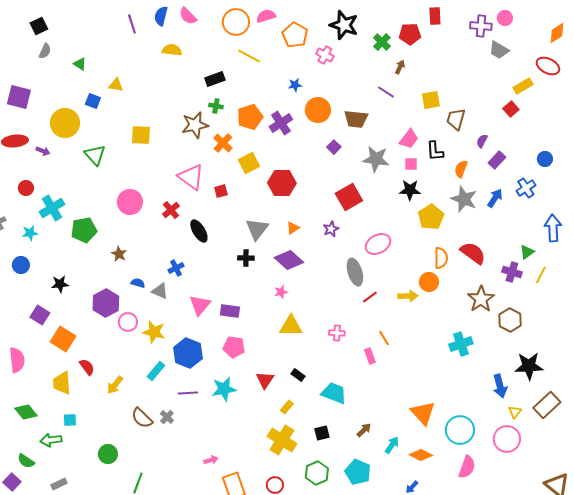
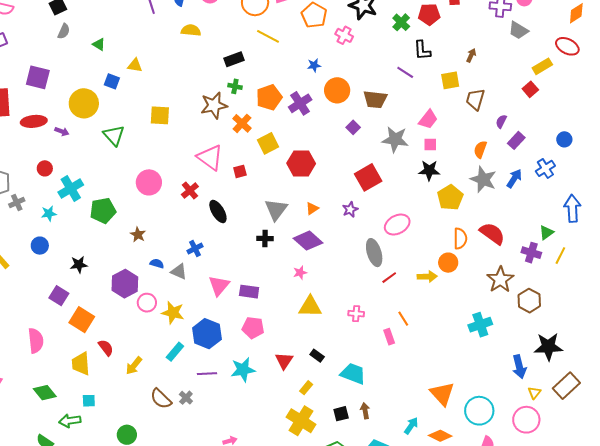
brown arrow: (400, 67) -> (471, 55), moved
black L-shape: (435, 151) -> (422, 50), moved
brown arrow: (364, 430) -> (365, 411), moved, turned -56

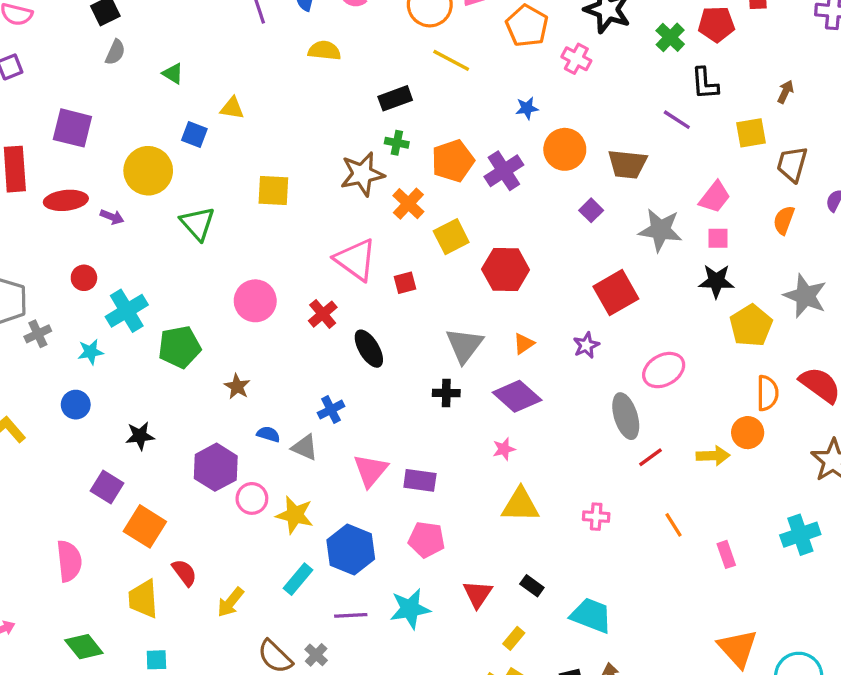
orange semicircle: (480, 149) -> (784, 220), moved
pink rectangle: (389, 337) -> (726, 554), moved

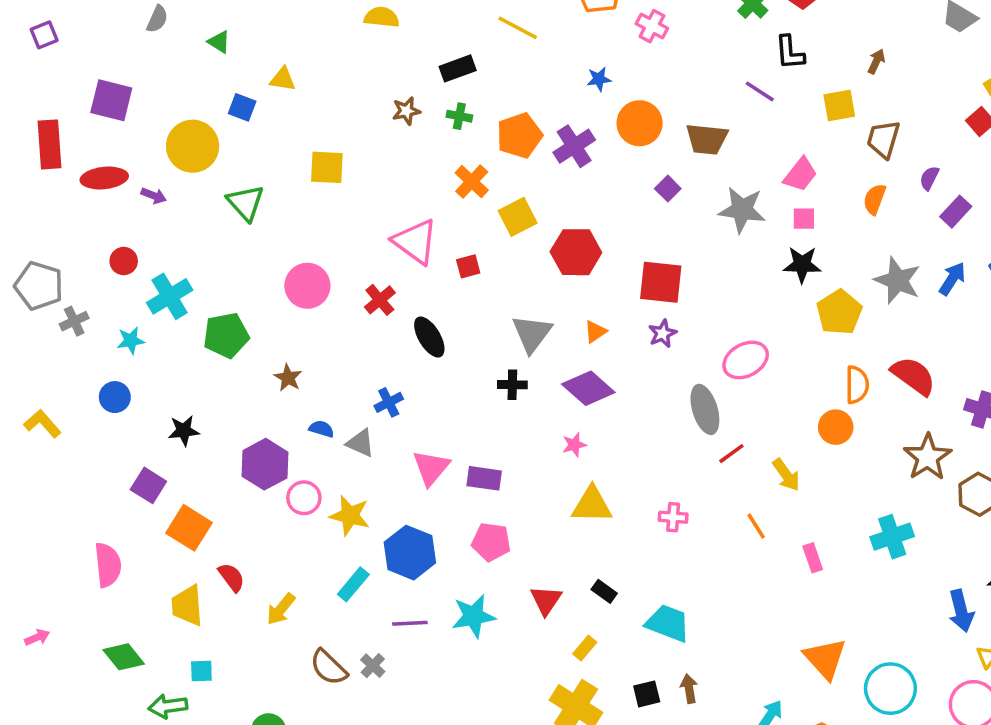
brown star: (362, 174) -> (406, 111), moved, size x0.6
red square: (616, 293) -> (661, 282), moved, turned 36
yellow arrow: (713, 456) -> (786, 475), moved, turned 56

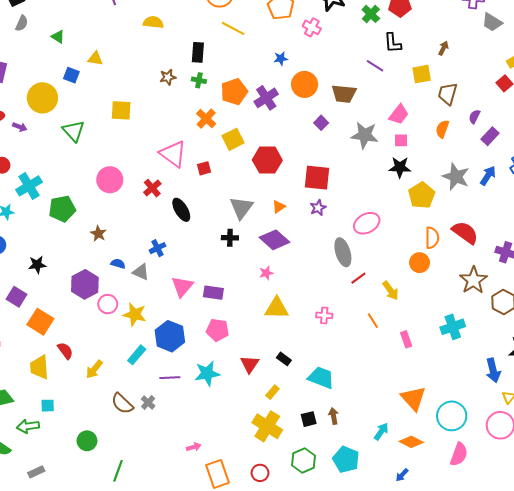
black rectangle: (458, 68) -> (198, 52), turned -66

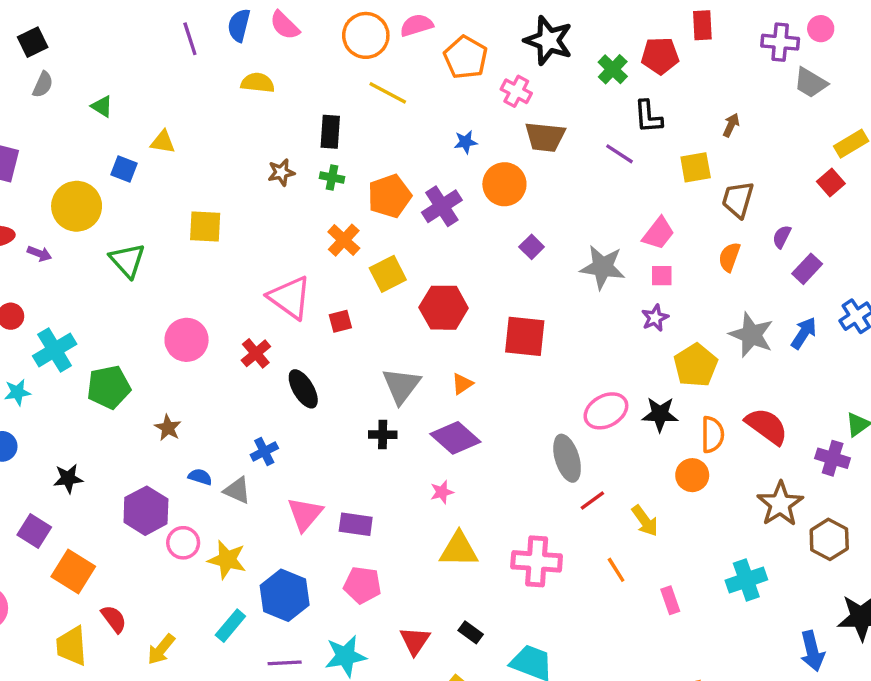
brown trapezoid: (344, 94) -> (545, 137), moved
black star: (400, 167) -> (660, 414), moved
purple star: (318, 208) -> (655, 318), moved
pink cross: (324, 315) -> (537, 561), size x1.8

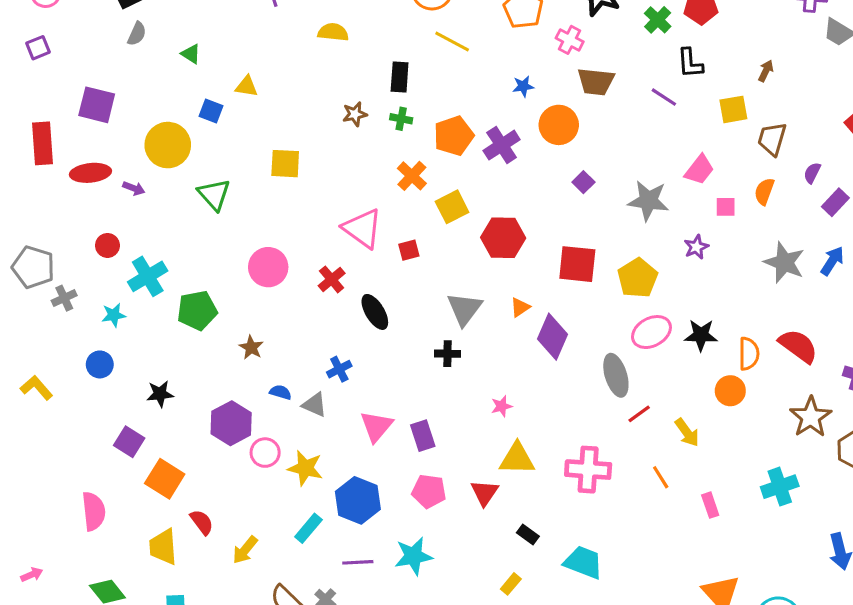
pink square: (662, 276) -> (726, 207), moved
yellow pentagon: (696, 365) -> (638, 278), moved
purple diamond: (455, 438) -> (553, 337), moved, turned 72
purple rectangle: (356, 524) -> (423, 436), turned 64
red triangle: (415, 641) -> (485, 493), moved

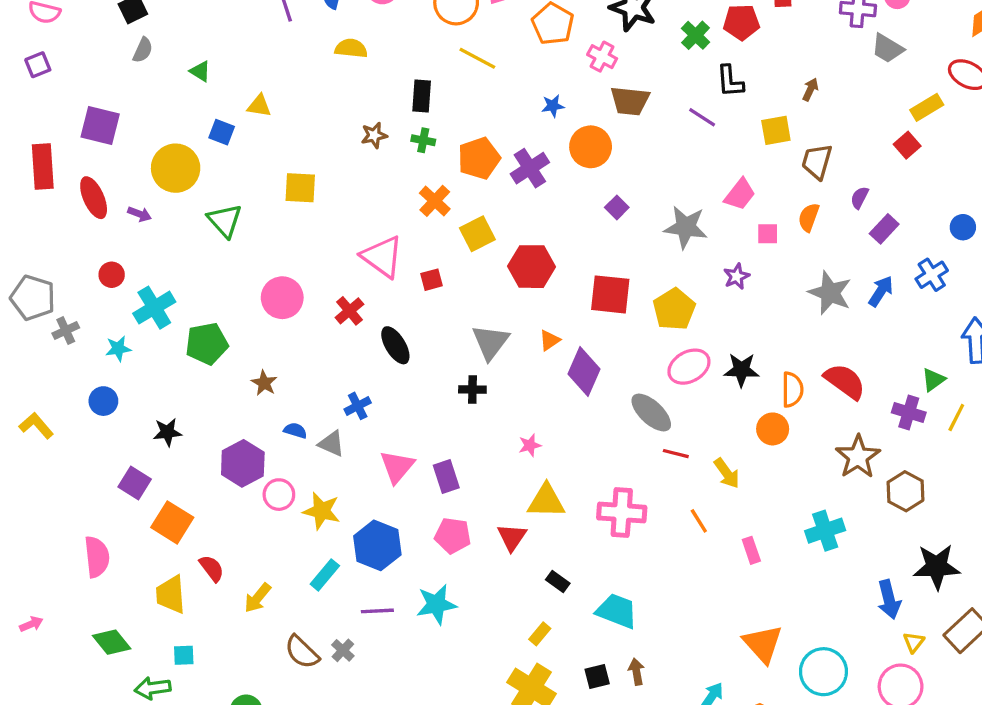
red ellipse: (90, 173) -> (94, 198), turned 72
gray ellipse: (616, 375) -> (651, 413), turned -30
red line: (639, 414) -> (676, 454), turned 50

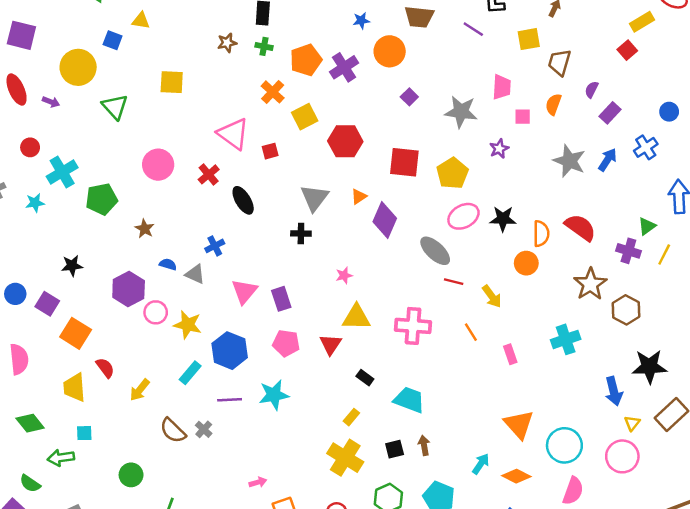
pink trapezoid: (740, 194) -> (502, 87), turned -35
blue circle: (103, 401) -> (15, 294), moved

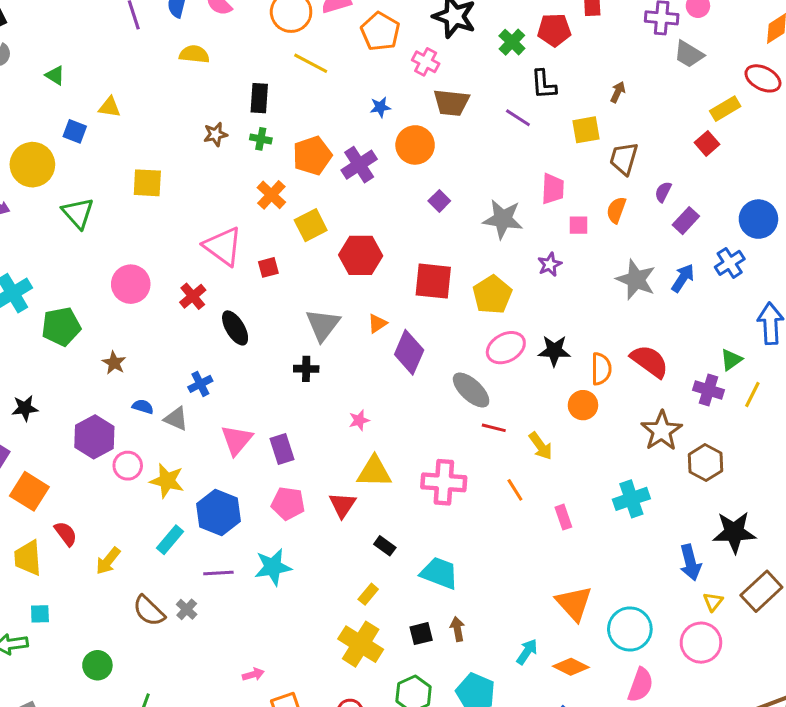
blue circle: (669, 112) -> (758, 219), size x1.6

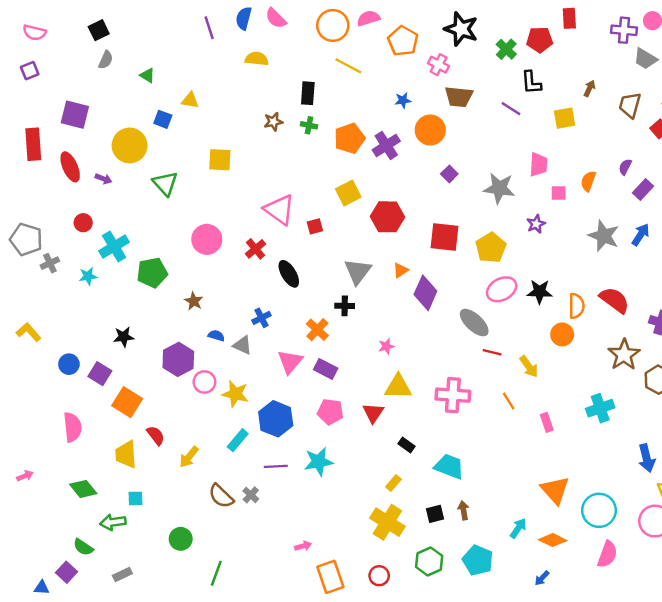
brown trapezoid: (624, 159) -> (630, 105), moved
orange cross: (271, 195) -> (317, 330), moved
purple rectangle: (282, 449) -> (326, 369), turned -45

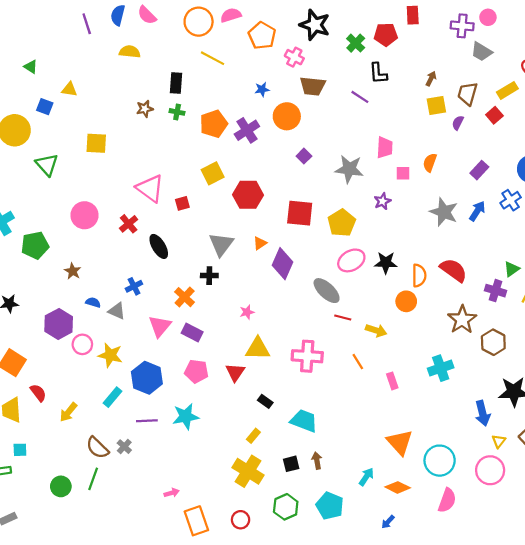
yellow square: (565, 118) -> (436, 106), moved
purple semicircle: (625, 167) -> (458, 123), moved
yellow arrow: (529, 367) -> (376, 330), turned -36
green line: (216, 573) -> (93, 479), moved

